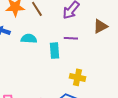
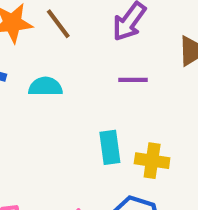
cyan rectangle: (54, 51) -> (110, 147), moved

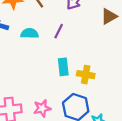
purple line: (133, 80) -> (59, 31), moved, turned -64

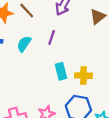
cyan semicircle: (30, 33) -> (24, 44), turned -49

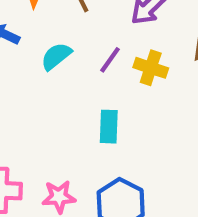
yellow cross: (83, 76) -> (151, 68), moved

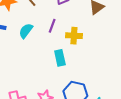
yellow cross: (151, 68) -> (74, 36), moved

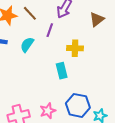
purple line: (52, 26) -> (50, 30), moved

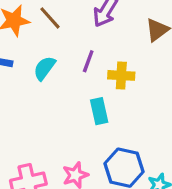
purple line: (50, 30) -> (88, 61), moved

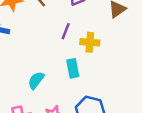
cyan semicircle: (44, 68) -> (36, 80), moved

